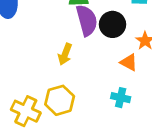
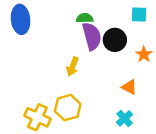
orange triangle: (129, 62) -> (129, 87), moved
cyan cross: (121, 98) -> (125, 118), moved, turned 35

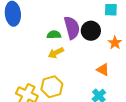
green semicircle: (85, 18) -> (54, 35), moved
yellow arrow: (73, 66) -> (56, 53), turned 42

